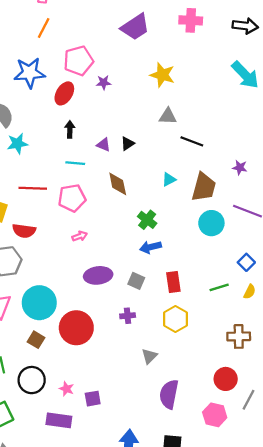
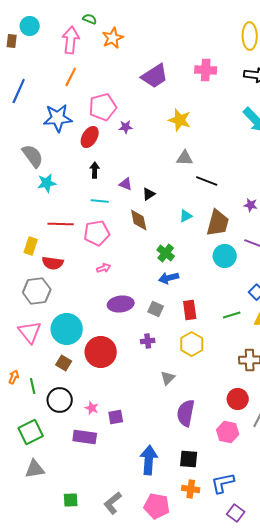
black triangle: (128, 144) -> (149, 194), moved

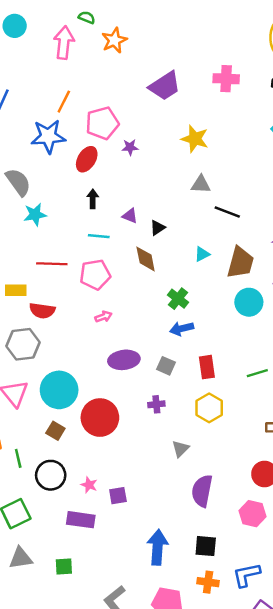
orange line: (71, 77) -> (64, 102), moved
yellow rectangle: (31, 246) -> (16, 290), turned 72
green square: (71, 500) -> (64, 567), moved

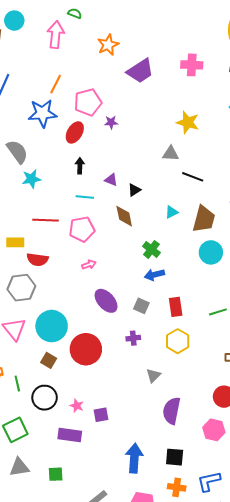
orange star: (114, 40) -> (108, 45), moved
yellow star: (195, 139) -> (188, 122), moved
purple ellipse: (124, 360) -> (106, 301), turned 55

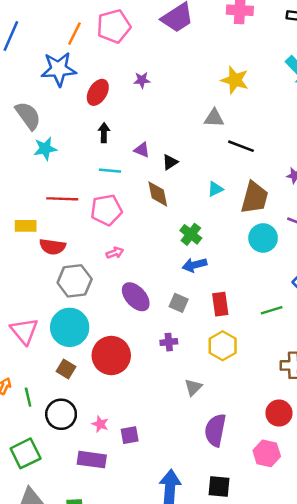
pink pentagon: (88, 102) -> (114, 26), moved
gray hexagon: (21, 288) -> (75, 281), moved

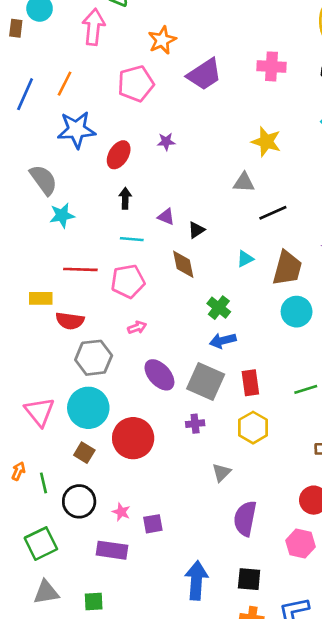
orange line: (75, 34) -> (65, 84), moved
black line: (241, 146) -> (273, 213), turned -45
gray square: (179, 303) -> (206, 381), size x1.8

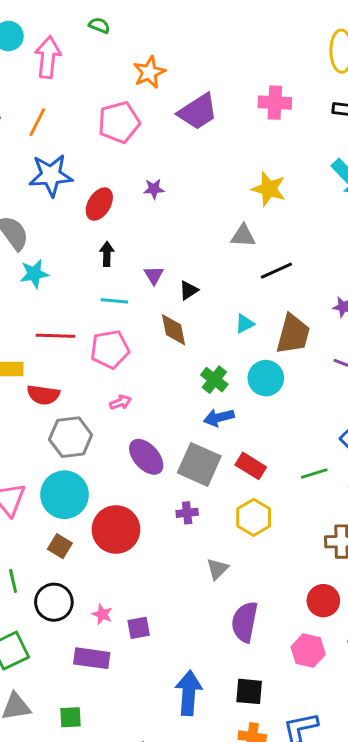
pink arrow: (94, 27) -> (48, 57), moved
purple triangle: (166, 217) -> (154, 275), turned 36
cyan circle: (297, 312) -> (266, 378), moved
red rectangle: (250, 383) -> (251, 466), turned -50

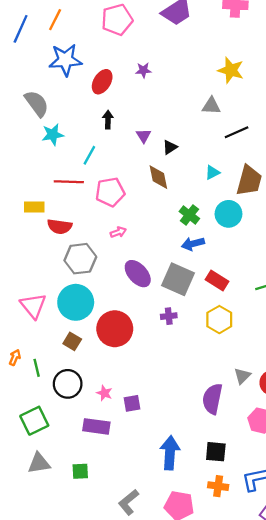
cyan line: (114, 301) -> (89, 155), moved, turned -66
gray triangle: (217, 569) -> (242, 376), moved

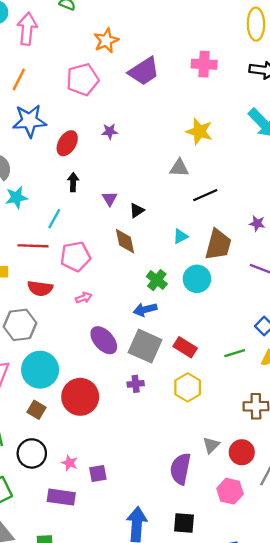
red semicircle: (60, 226) -> (40, 288), moved
blue arrow: (193, 244) -> (145, 310), moved
gray hexagon: (80, 259) -> (20, 325), moved

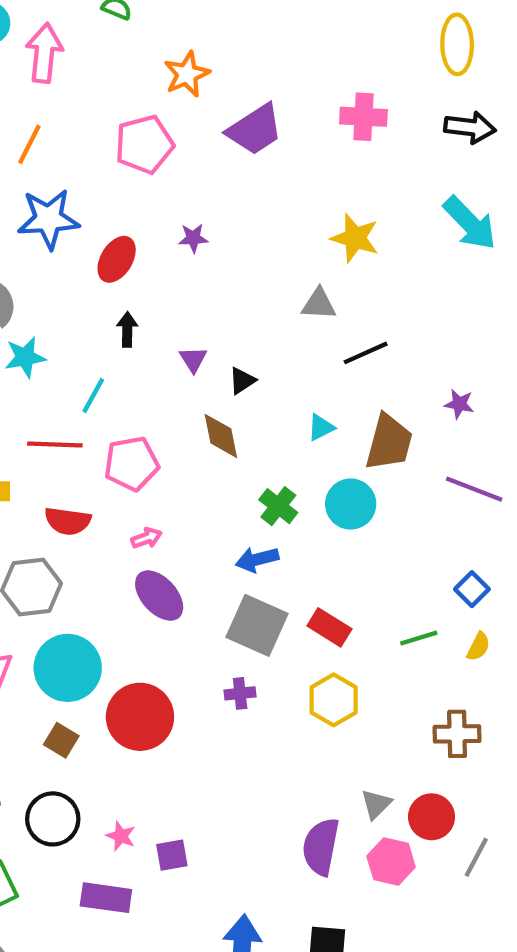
purple ellipse: (104, 340) -> (159, 596), moved
pink hexagon: (230, 491) -> (391, 862), moved

